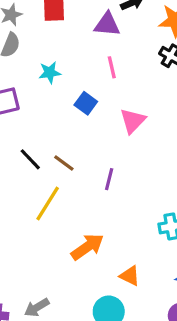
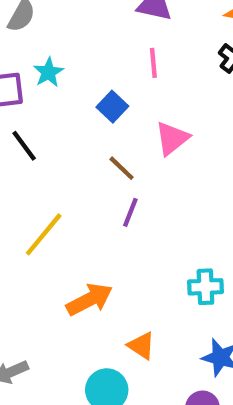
cyan star: (50, 73) -> (48, 72), moved, turned -30
black line: (30, 159) -> (24, 146), moved
brown line: (64, 163) -> (122, 168), moved

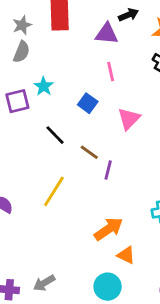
black line: (24, 146) -> (55, 135), moved
brown line: (122, 168) -> (89, 152), moved
orange arrow: (89, 299) -> (109, 229), moved

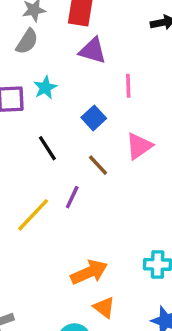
purple triangle: (107, 34) -> (93, 51), moved
brown line: (89, 152) -> (98, 165), moved
purple line: (108, 170) -> (72, 197), moved

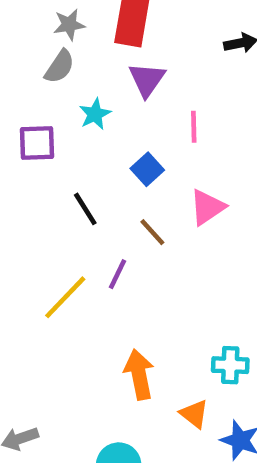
purple triangle: (93, 51) -> (147, 80), turned 48
cyan star: (45, 88) -> (95, 114), moved
orange arrow: (89, 272) -> (139, 374), turned -78
orange triangle: (104, 307) -> (194, 414), moved

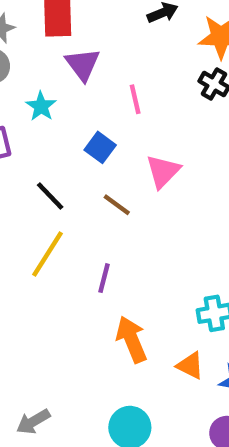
purple line: (118, 274) -> (104, 278), moved
yellow line: (65, 297) -> (48, 254), moved

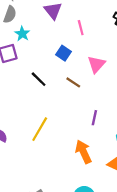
cyan star: (41, 106) -> (22, 34), moved
yellow line: (48, 254) -> (40, 129), moved
purple line: (104, 278) -> (94, 118), moved

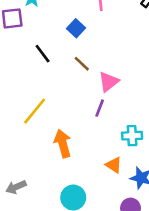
pink triangle: (96, 64) -> (109, 82), moved
orange arrow: (83, 152) -> (63, 143), moved

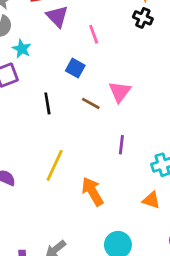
black line: (43, 54) -> (47, 103), turned 42
pink triangle: (109, 82) -> (120, 92), moved

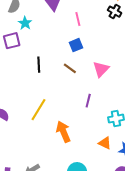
blue square: (75, 68) -> (76, 45), moved, turned 32
pink triangle: (120, 92) -> (101, 69), moved

